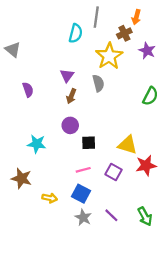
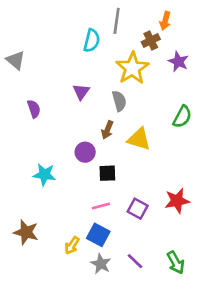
brown arrow: (71, 96) -> (107, 130), moved
yellow triangle: (128, 145) -> (139, 139), moved
brown star: (21, 178) -> (26, 232), moved
yellow arrow: (50, 198) -> (72, 245), moved, turned 112

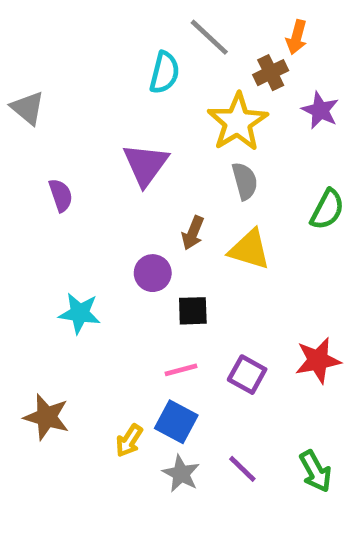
gray line: (117, 21) -> (209, 37), turned -55
purple triangle: (81, 92) -> (146, 165), size x1.5
gray semicircle: (119, 101) -> (245, 181), moved

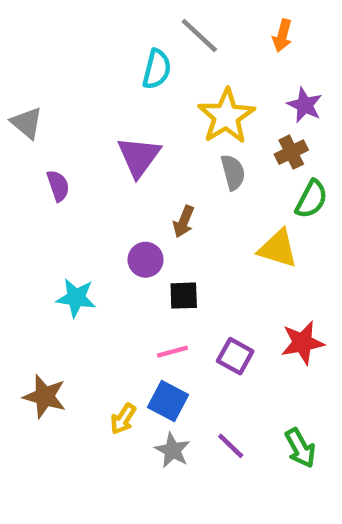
brown cross: (271, 73) -> (291, 152), moved
gray triangle: (28, 108) -> (27, 123), moved
yellow triangle: (249, 250) -> (278, 249), moved

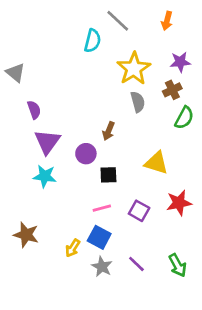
purple star: (305, 105) -> (180, 62), turned -30
purple triangle: (139, 157) -> (47, 142), moved
yellow triangle: (278, 249) -> (156, 163), moved

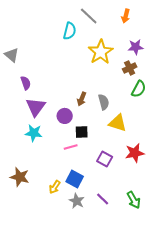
gray semicircle: (138, 102) -> (104, 102), moved
pink line: (102, 208) -> (71, 147), moved

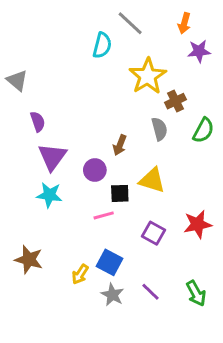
purple star: (136, 47) -> (199, 51), moved
brown cross: (130, 68) -> (176, 101), moved
gray semicircle: (104, 102) -> (159, 129), moved
yellow triangle: (118, 123) -> (152, 180), moved

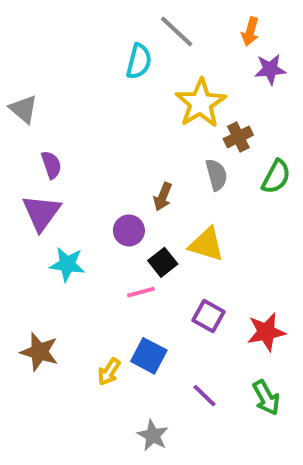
purple triangle: (52, 157) -> (41, 213), moved
black square: (120, 193) -> (163, 262), turned -36
red star: (198, 224) -> (266, 332), moved
gray star: (112, 295) -> (153, 435), moved

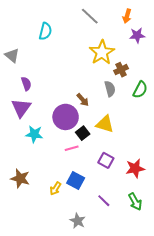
cyan semicircle: (139, 61) -> (45, 31), moved
brown arrow: (163, 197) -> (83, 100), turned -64
purple circle: (129, 230) -> (66, 117), size x1.6

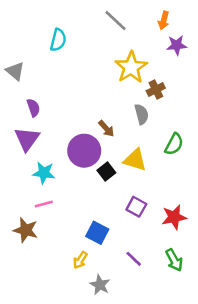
green semicircle: (140, 90) -> (174, 144), moved
pink line: (72, 148) -> (44, 204), moved
yellow arrow: (55, 189) -> (80, 260), moved

